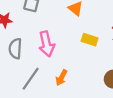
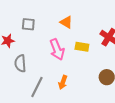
pink arrow: (47, 44) -> (57, 49), moved

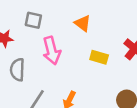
pink arrow: (57, 49) -> (52, 50), moved

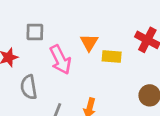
orange triangle: (83, 23) -> (89, 42), moved, turned 36

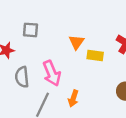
pink arrow: (60, 60) -> (52, 73), moved

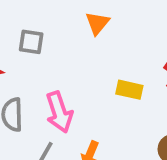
orange triangle: (77, 42) -> (97, 23), moved

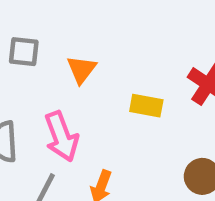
orange triangle: (97, 23) -> (81, 69), moved

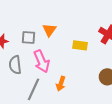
gray square: (24, 52) -> (29, 38), moved

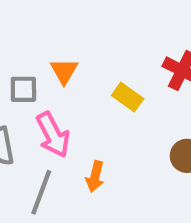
yellow rectangle: (80, 45) -> (128, 97), turned 32

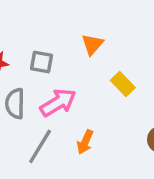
orange triangle: (64, 71) -> (92, 44), moved
pink arrow: (53, 135) -> (58, 103), turned -105

